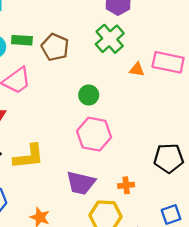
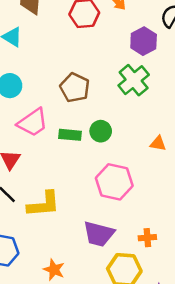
green rectangle: (22, 40) -> (70, 135), moved
orange triangle: (137, 70) -> (158, 144), moved
green circle: (89, 95) -> (101, 131), moved

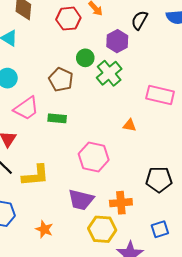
green circle: (101, 131) -> (85, 58), moved
orange cross: (147, 238) -> (121, 203), size x1.5

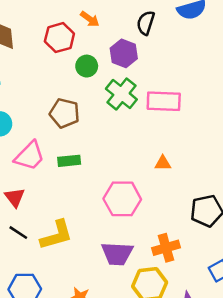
green circle: (85, 58) -> (87, 66), moved
pink rectangle: (160, 95) -> (164, 101), moved
orange triangle: (130, 125) -> (163, 163), moved

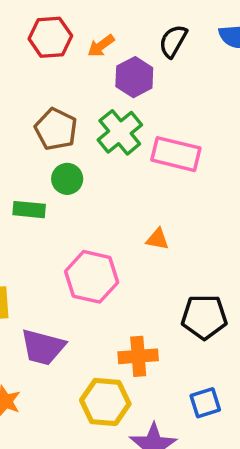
orange arrow: (90, 19) -> (101, 46), moved, turned 96
green circle: (87, 66) -> (67, 179), moved
brown pentagon: (65, 113) -> (56, 129), moved
purple trapezoid: (117, 254) -> (43, 347), moved

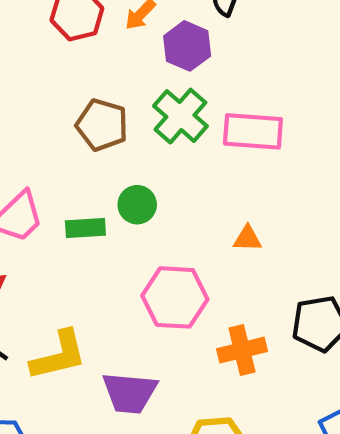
green circle: (67, 179) -> (137, 205), moved
orange cross: (138, 356) -> (242, 350), moved

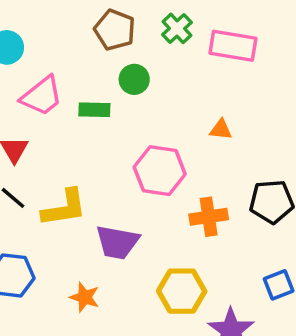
green cross: (180, 116) -> (177, 28), size x0.7
green circle: (137, 205) -> (134, 79), moved

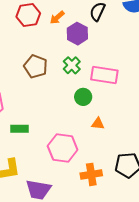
green circle: (134, 79) -> (83, 97), moved
green rectangle: (94, 110) -> (19, 129), moved

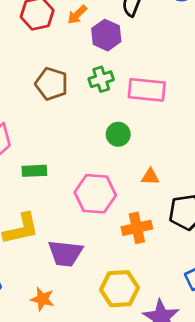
green cross: (72, 65) -> (101, 79), turned 30
green circle: (83, 97) -> (118, 134), moved
orange triangle: (98, 124) -> (150, 177), moved

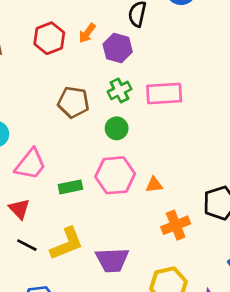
green circle: (118, 134) -> (117, 128), moved
orange triangle: (150, 177) -> (154, 185), moved
pink hexagon: (95, 194) -> (115, 175), moved

